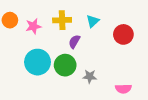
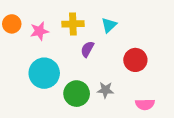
red circle: (123, 34) -> (135, 60), moved
green circle: (65, 65) -> (77, 94), moved

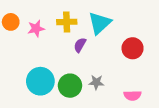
cyan triangle: (109, 25) -> (100, 23), size x1.6
red circle: (135, 60) -> (133, 48), moved
cyan circle: (44, 73) -> (40, 81), moved

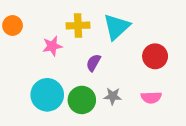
pink star: (36, 29) -> (52, 46), moved
purple semicircle: (80, 45) -> (93, 63), moved
pink semicircle: (133, 95) -> (151, 97), moved

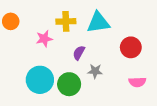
cyan triangle: (117, 27) -> (98, 22), turned 35
gray star: (113, 96) -> (95, 71), moved
pink semicircle: (151, 97) -> (137, 82), moved

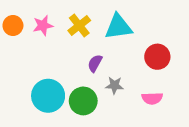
yellow cross: (66, 21) -> (79, 25), turned -36
pink star: (44, 39) -> (43, 25), moved
pink semicircle: (137, 82) -> (152, 98), moved

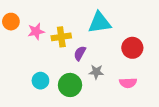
pink star: (43, 25) -> (36, 31), moved
yellow cross: (79, 25) -> (61, 37), moved, turned 30
cyan circle: (48, 96) -> (40, 81), size x0.6

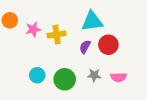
red circle: (132, 48) -> (108, 45), moved
purple semicircle: (80, 53) -> (85, 47), moved
gray star: (96, 72) -> (94, 75), moved

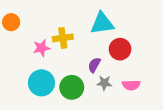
pink star: (33, 29) -> (41, 48), moved
purple semicircle: (85, 47) -> (94, 65), moved
cyan circle: (37, 75) -> (41, 83), size x1.5

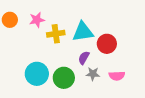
cyan triangle: (102, 23) -> (83, 32), moved
pink star: (41, 48) -> (37, 20), moved

